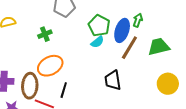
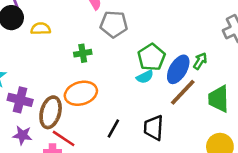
green trapezoid: (159, 47) -> (219, 99), turned -90
black line: (64, 90) -> (113, 128), moved

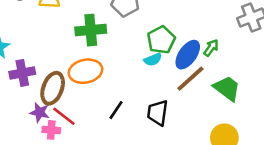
green cross: (83, 53) -> (91, 30), size x1.6
green trapezoid: (219, 99) -> (227, 88), turned 124
purple cross: (20, 100) -> (22, 73), turned -30
purple star: (22, 135) -> (40, 112), moved

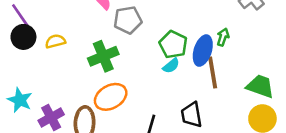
brown line: (190, 79) -> (213, 73), turned -40
green trapezoid: (227, 88) -> (260, 86), moved

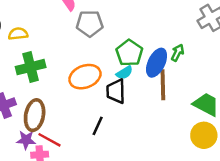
green cross: (103, 56) -> (31, 67), moved
orange ellipse: (111, 97) -> (85, 77), moved
black trapezoid: (192, 115) -> (116, 91), moved

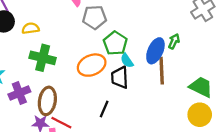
green pentagon: (129, 53) -> (115, 43), moved
green cross: (31, 67) -> (43, 58), turned 30
cyan semicircle: (124, 73) -> (127, 61), turned 88

